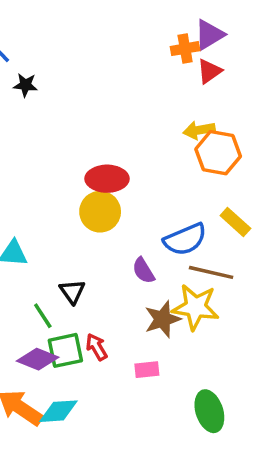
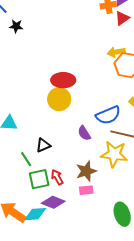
black triangle: (72, 291) -> (43, 145), turned 42
brown star: (163, 319) -> (86, 171), moved
purple diamond: (38, 359) -> (53, 202), moved

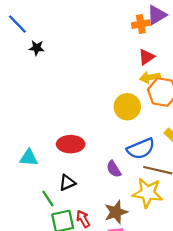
red triangle: (122, 18) -> (147, 57), moved
red ellipse: (63, 80) -> (71, 144), moved
yellow circle: (59, 99) -> (127, 107), moved

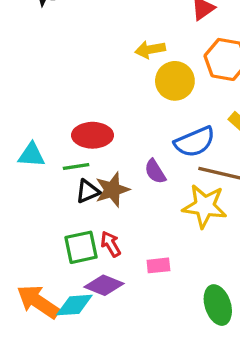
yellow arrow: (150, 77) -> (150, 50), moved
green line: (48, 199) -> (76, 167), moved, turned -66
brown star: (116, 212) -> (112, 190), moved

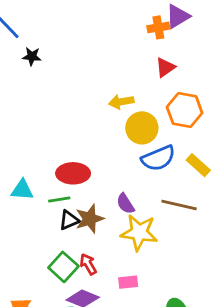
blue semicircle: (195, 142) -> (158, 158), moved
yellow star: (205, 206) -> (139, 233), moved
green square: (81, 247) -> (63, 267), turned -36

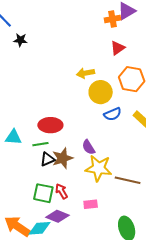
blue semicircle: (158, 158) -> (113, 114), size x0.7
brown line: (179, 205) -> (128, 180), moved
green square: (63, 267) -> (43, 193), turned -30

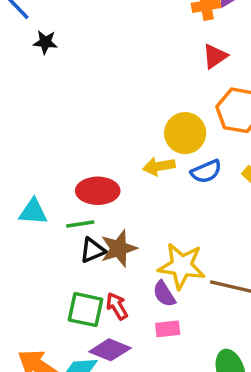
yellow arrow: (86, 73) -> (159, 166), moved
purple semicircle: (89, 147) -> (164, 294), moved

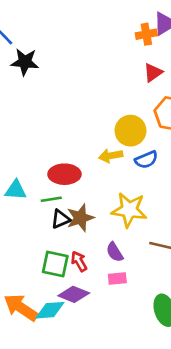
black star: (45, 42) -> (25, 62), size x1.5
yellow star: (182, 266) -> (129, 210), moved

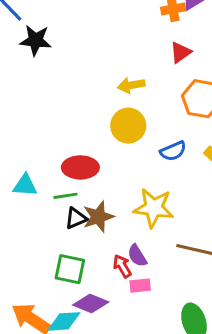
yellow circle: (130, 131) -> (128, 126), moved
yellow arrow: (111, 156) -> (131, 85), moved
red arrow: (79, 261) -> (122, 266), moved

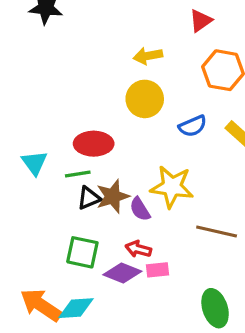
cyan triangle: (25, 185) -> (34, 163), turned 50
purple semicircle: (137, 256) -> (140, 209), moved
red arrow: (122, 266) -> (138, 249), turned -45
purple diamond: (91, 303) -> (122, 273), moved

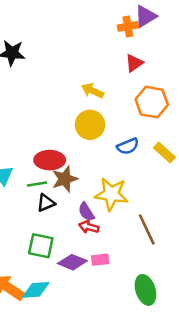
yellow arrow: (148, 56) -> (93, 91), turned 35
brown star: (113, 196) -> (65, 179), moved
brown line: (217, 231) -> (147, 229), turned 52
red arrow: (138, 249) -> (89, 227), moved

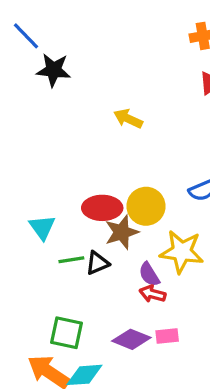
yellow arrow: (93, 91) -> (128, 119), moved
yellow circle: (90, 125) -> (146, 206), moved
green line: (37, 184) -> (71, 260), moved
green square: (41, 246) -> (67, 333), moved

